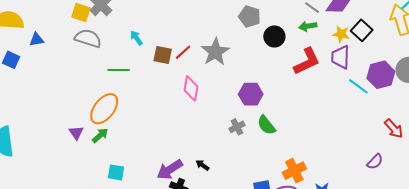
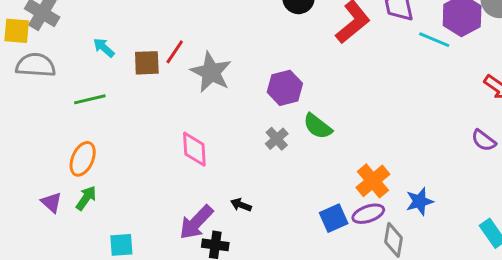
gray star: (215, 52) -> (211, 72), moved
pink diamond: (191, 88) -> (194, 149), moved
orange ellipse: (104, 109) -> (83, 159), size x0.7
purple semicircle: (375, 162) -> (484, 140), turned 96

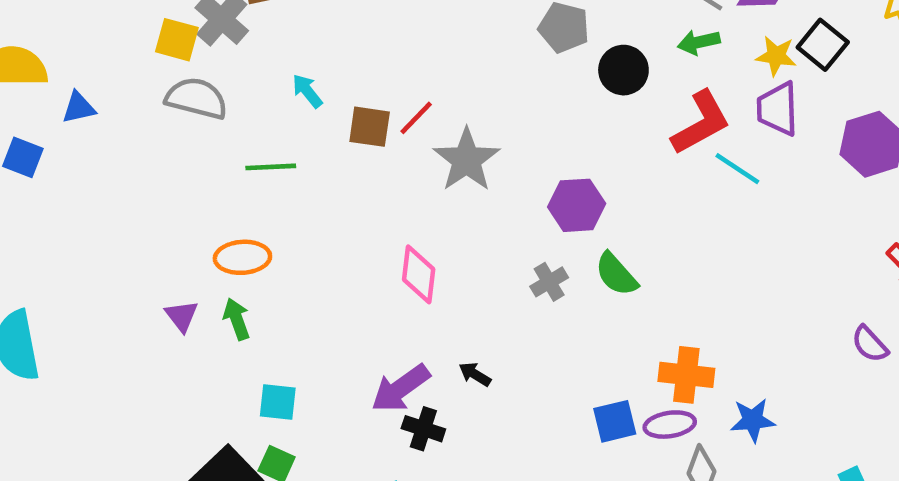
cyan line: (434, 40) -> (737, 169), moved
orange ellipse: (83, 159) -> (242, 257), turned 52
orange cross: (373, 181) -> (686, 375), turned 36
green arrow: (86, 198) -> (237, 319), turned -65

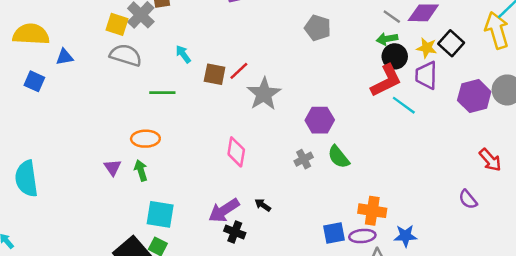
black circle: (623, 70) -> (395, 56), moved
cyan square: (278, 402) -> (160, 214), size x1.4

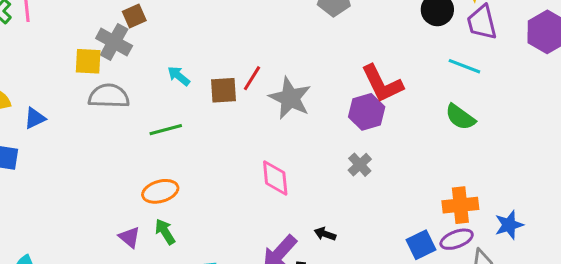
red L-shape: (386, 81) -> (382, 84), moved, turned 105
green semicircle: (339, 157) -> (460, 117), moved

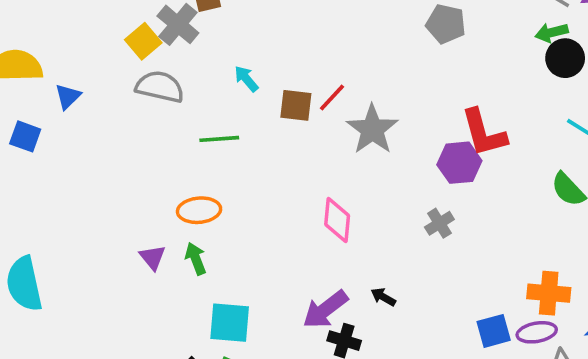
yellow square: (88, 61) -> (143, 41), turned 36
blue triangle: (35, 118) -> (68, 96), turned -30

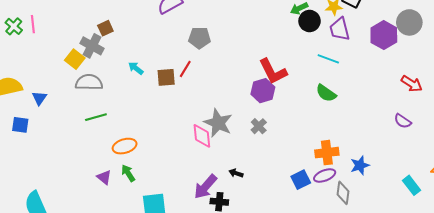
gray pentagon: (446, 24) -> (199, 38), moved
gray star: (372, 129) -> (218, 123), moved
green line: (219, 139) -> (96, 117), moved

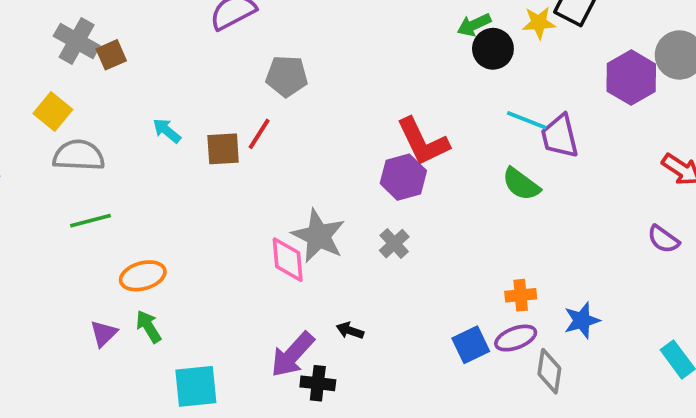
purple trapezoid: (340, 29) -> (560, 136), moved
gray cross: (92, 46) -> (77, 41), moved
orange cross: (327, 153) -> (521, 295), size x0.7
purple triangle: (104, 177) -> (104, 333), turned 35

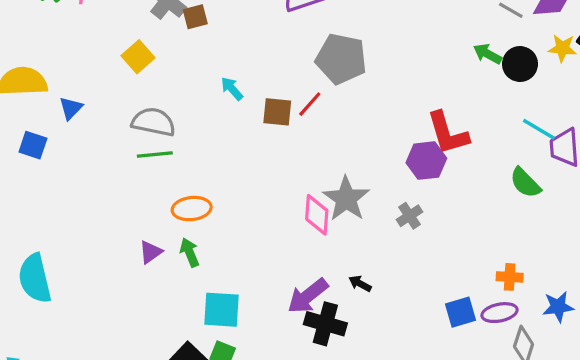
green arrow: (474, 25) -> (488, 54), moved, turned 44
gray pentagon: (287, 76) -> (341, 59), size x1.4
gray semicircle: (79, 155) -> (154, 122), moved
black cross: (318, 383) -> (325, 324), size x1.4

